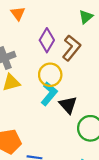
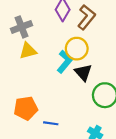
yellow circle: (50, 75) -> (77, 49), moved

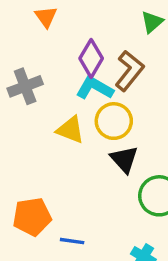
yellow triangle: (28, 51) -> (70, 130), moved, turned 36
cyan L-shape: (65, 62) -> (95, 88), moved, turned -100

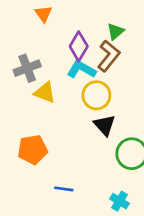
green triangle: (152, 22) -> (115, 31), moved
yellow triangle: (70, 130) -> (45, 93), moved
orange pentagon: (32, 217) -> (33, 150), moved

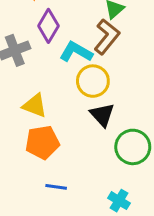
purple diamond: (79, 46) -> (48, 26), moved
yellow triangle: (45, 93) -> (35, 106), moved
orange pentagon: (33, 150) -> (42, 142), moved

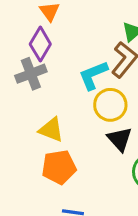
purple diamond: (48, 26) -> (40, 44), moved
cyan L-shape: (76, 52) -> (93, 75), turned -52

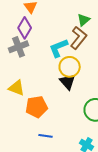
yellow triangle: (51, 130) -> (17, 88), moved
black triangle: (120, 139) -> (68, 82), moved

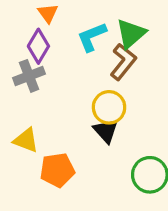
green triangle: (84, 20) -> (131, 34), size x1.5
cyan L-shape: (59, 48) -> (92, 37), moved

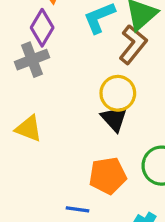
orange pentagon: (57, 170) -> (108, 176), moved

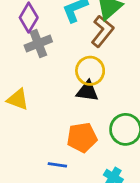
gray cross: (32, 60) -> (38, 43), moved
black triangle: (114, 119) -> (87, 91), turned -40

